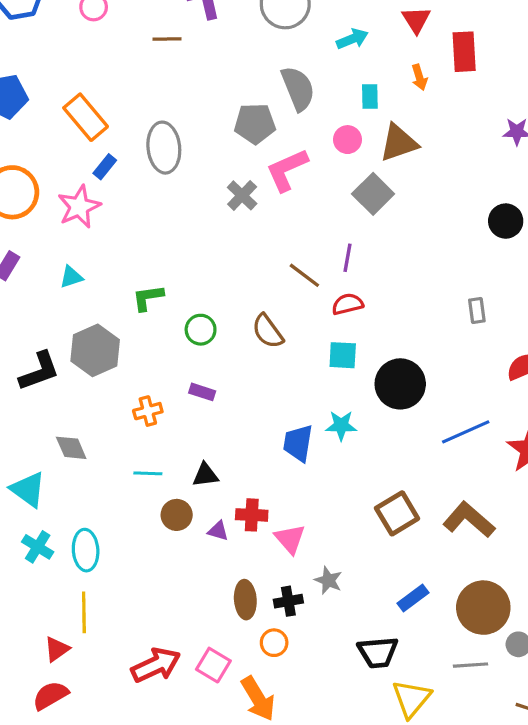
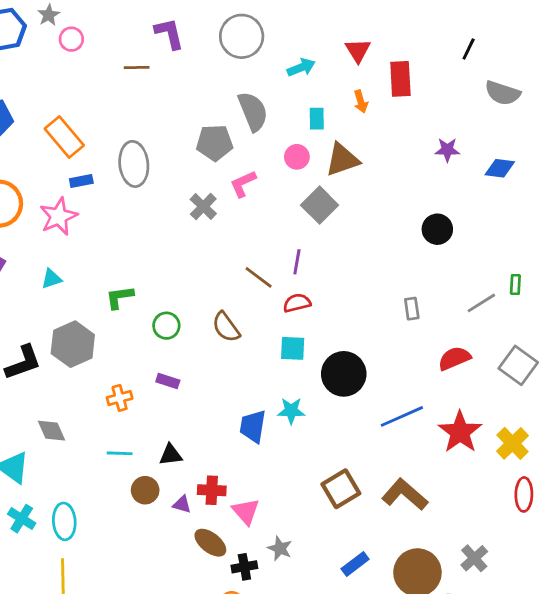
blue rectangle: (105, 167) -> (81, 181), turned 40
pink L-shape: (287, 170) -> (243, 184), size x0.7
brown ellipse: (245, 600) -> (210, 543), moved, turned -48

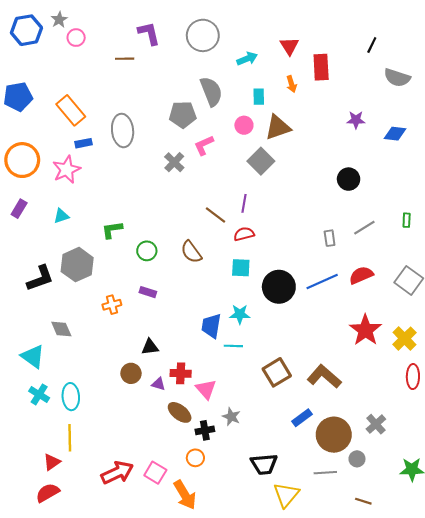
gray line: (481, 303) -> (364, 228), moved
blue line: (402, 416) -> (322, 281), moved
cyan line: (120, 453) -> (233, 346), moved
blue rectangle: (355, 564) -> (302, 418), moved

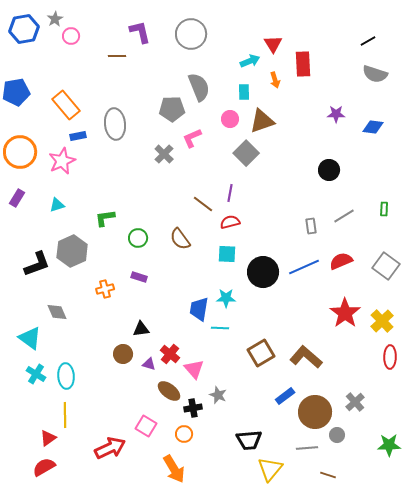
black line: (372, 45) -> (368, 41), moved, turned 35
cyan arrow: (247, 59) -> (250, 61), moved
red cross: (181, 373) -> (170, 354), turned 36
pink square: (155, 473) -> (146, 426), moved
brown line: (363, 501) -> (328, 475), moved

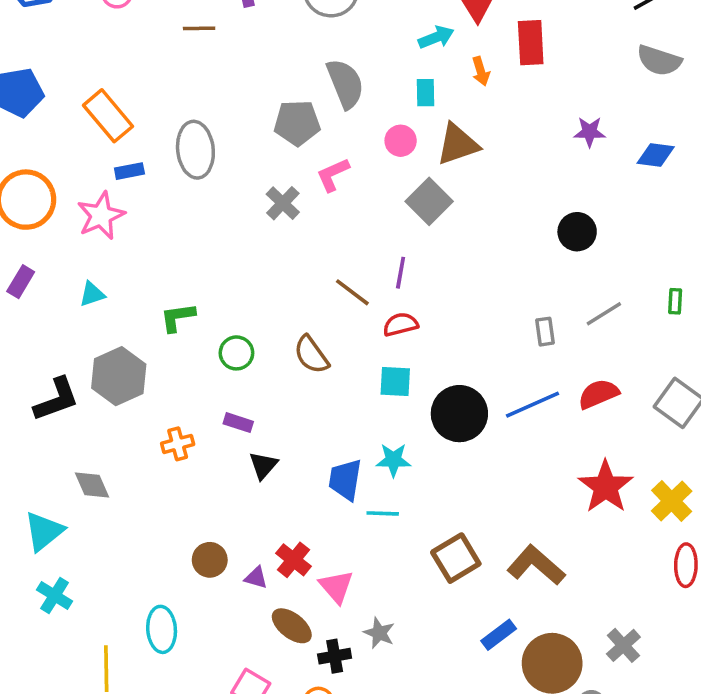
black triangle: (141, 329) -> (263, 465), moved, turned -42
cyan triangle: (30, 338) -> (44, 531), turned 45
cyan ellipse: (66, 376) -> (162, 629), moved

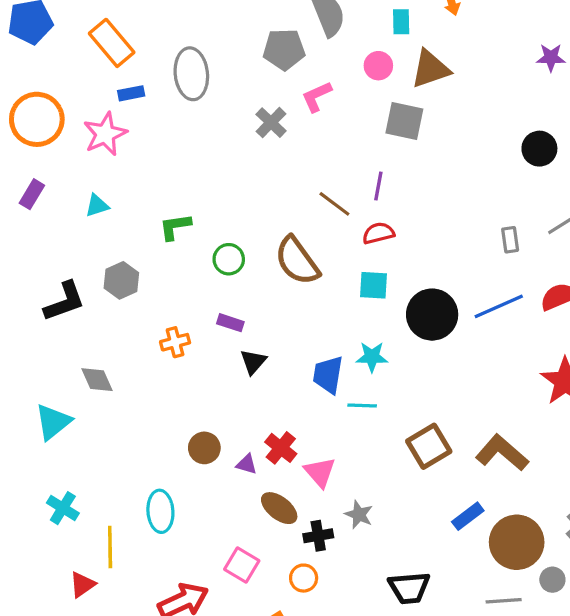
gray square: (429, 201) -> (404, 121), turned -33
brown semicircle: (311, 355) -> (297, 261), size x1.4
gray hexagon: (119, 376) -> (121, 280), size x0.7
cyan cross: (55, 595) -> (63, 508), moved

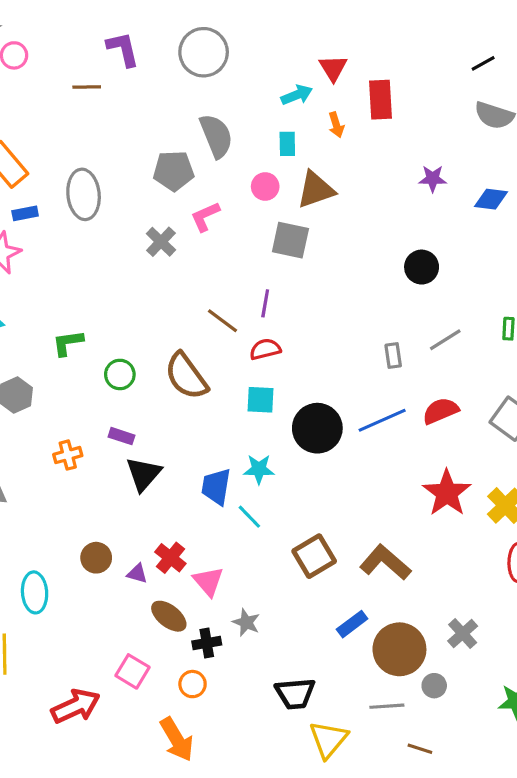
black triangle: (253, 362) -> (144, 474), size x1.4
cyan line: (362, 406) -> (249, 517), turned 44
cyan ellipse: (160, 511) -> (35, 592), moved

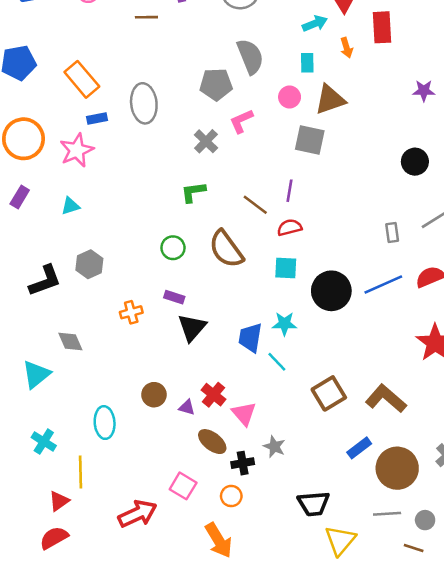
green L-shape: (68, 343) -> (193, 192), moved
gray circle: (434, 686) -> (425, 520), moved

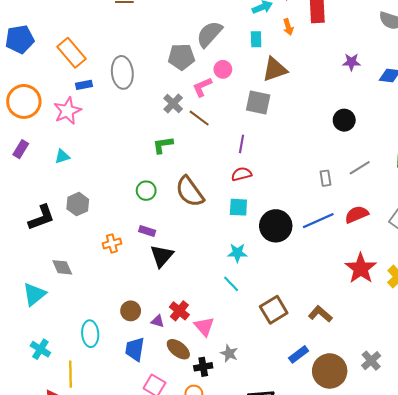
gray semicircle: (250, 56) -> (209, 34), turned -116
pink circle: (290, 97) -> (223, 69), moved
brown line: (255, 205) -> (199, 118), moved
blue trapezoid: (250, 338) -> (135, 349), moved
brown L-shape: (386, 398) -> (320, 314), size x0.7

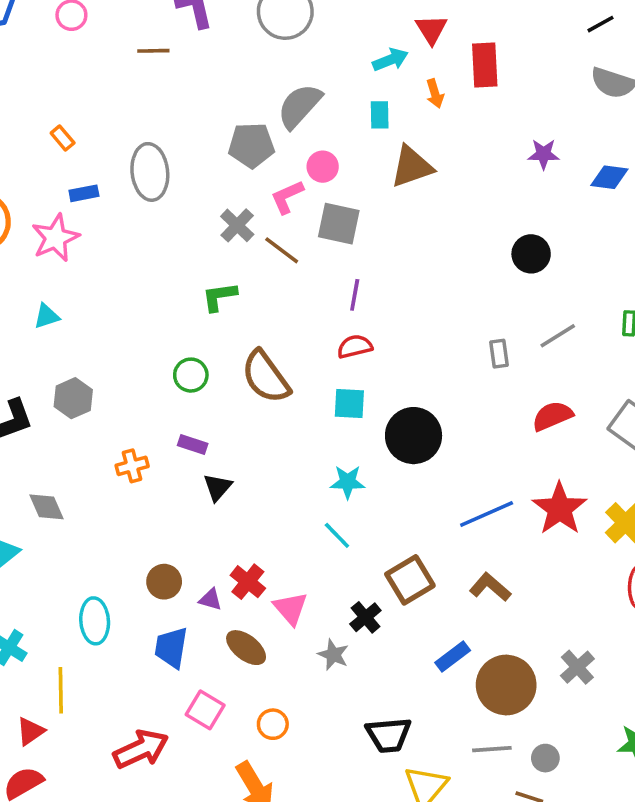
orange rectangle: (72, 53) -> (63, 138), size x0.5
gray square: (258, 103) -> (339, 224), moved
blue line: (318, 221) -> (487, 514), moved
black triangle: (162, 256) -> (218, 487), size x0.7
black cross: (203, 367) -> (365, 617), moved, turned -30

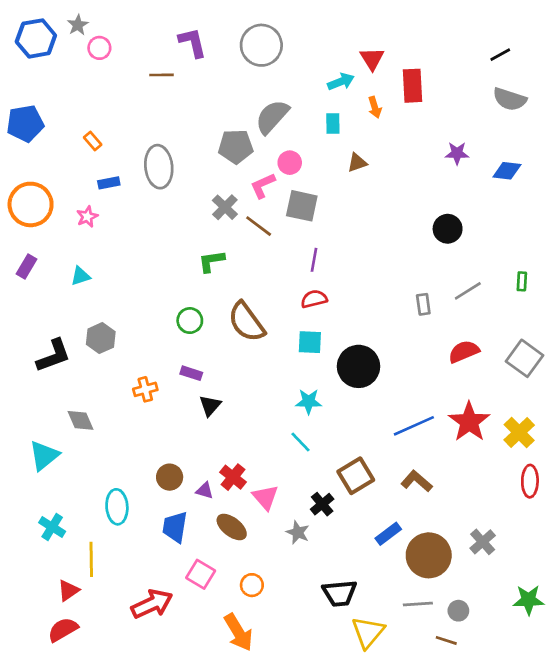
brown triangle: (412, 167) -> (357, 163), size x0.6
pink star: (55, 238) -> (87, 217), size x0.6

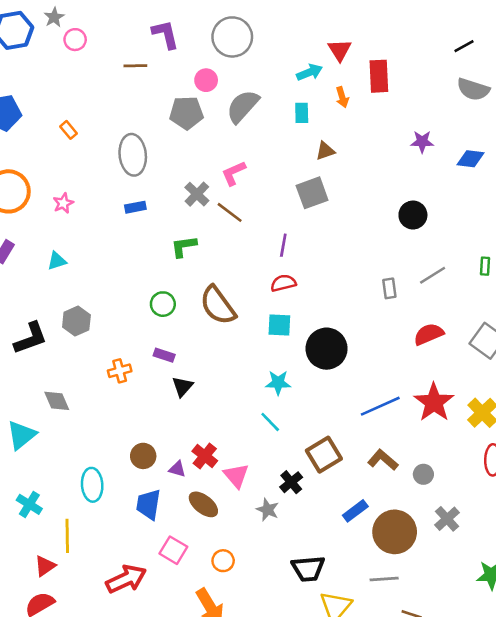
gray pentagon: (236, 146) -> (186, 113), moved
pink circle: (290, 163) -> (206, 80), moved
blue rectangle: (109, 183) -> (135, 207), moved
gray square: (302, 206) -> (312, 193), moved, turned -32
gray circle: (458, 611) -> (423, 474), moved

